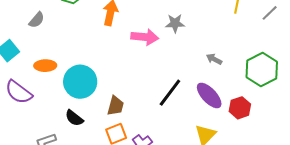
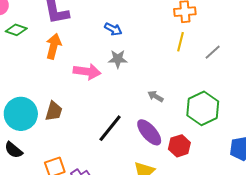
brown trapezoid: (116, 106) -> (54, 111), moved

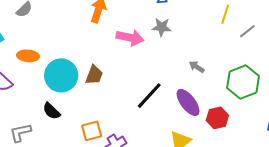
gray line: (213, 52) -> (247, 31), moved

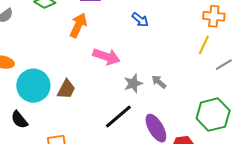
gray star: (162, 27) -> (133, 84), moved, turned -30
gray arrow: (197, 67) -> (159, 82), moved

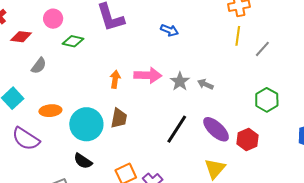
orange arrow: (78, 25) -> (115, 79), moved, size x0.7
gray star: (133, 84) -> (180, 81), moved
green hexagon: (213, 115) -> (267, 100), size x0.7

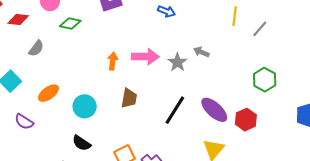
gray arrow: (205, 84) -> (201, 52), moved
orange ellipse: (50, 111) -> (48, 93), turned -30
brown trapezoid: (119, 118) -> (129, 98), moved
cyan circle: (86, 124) -> (85, 106), size x0.7
purple semicircle: (26, 139) -> (24, 122), size x0.7

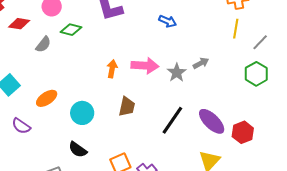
gray semicircle: (36, 48) -> (43, 44), moved
gray arrow: (201, 52) -> (201, 63), turned 126
green hexagon: (265, 80) -> (256, 74), moved

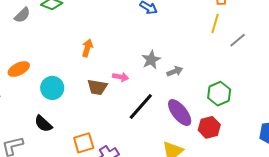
gray arrow: (201, 63) -> (175, 71), moved
pink arrow: (145, 66) -> (121, 77), moved, size x0.6
green hexagon: (256, 74) -> (219, 94), moved
brown trapezoid: (127, 107) -> (97, 87), turned 80

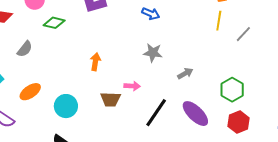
gray semicircle: (22, 15) -> (25, 49), moved
gray star: (151, 60) -> (153, 53), moved, turned -30
red hexagon: (209, 127) -> (239, 122), moved

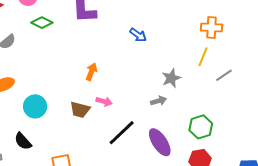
gray star: (153, 53) -> (171, 78), moved, turned 30
orange arrow: (95, 62) -> (91, 72), moved

